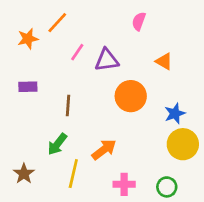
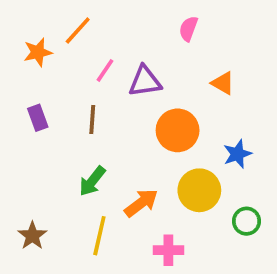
purple rectangle: (28, 87) -> (38, 118), turned 72
brown line: (68, 105) -> (92, 119), moved
green arrow: (57, 144) -> (92, 181), moved
yellow circle: (183, 144) -> (199, 190), moved
green circle: (167, 187) -> (247, 221), moved

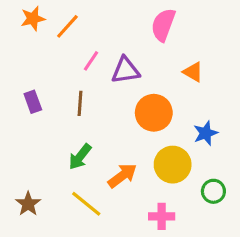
pink semicircle: (188, 29) -> (163, 25), size x1.5
orange star: (38, 52) -> (33, 19), moved
yellow line: (99, 236) -> (86, 204), turned -64
pink cross: (168, 250) -> (162, 216), moved

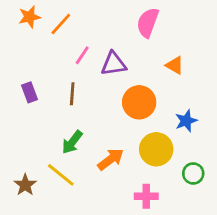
yellow line: (86, 204) -> (61, 175), moved

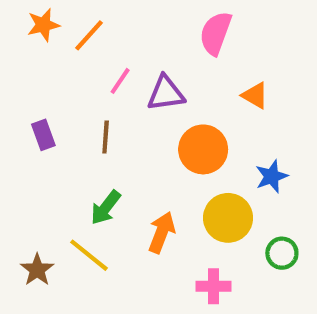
orange arrow: (111, 159) -> (162, 232), turned -32

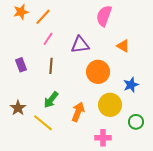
pink line: (120, 81) -> (48, 39), moved
brown star: (37, 270) -> (18, 108), moved

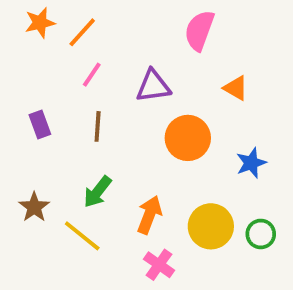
yellow circle: (110, 105) -> (211, 226), moved
pink cross: (103, 138) -> (159, 265), moved, turned 35

